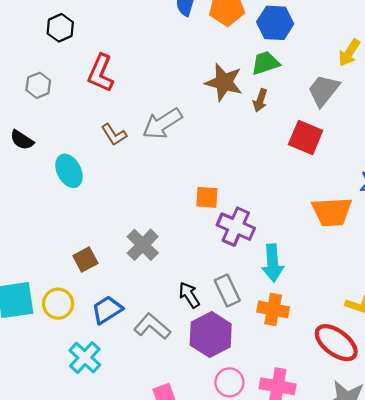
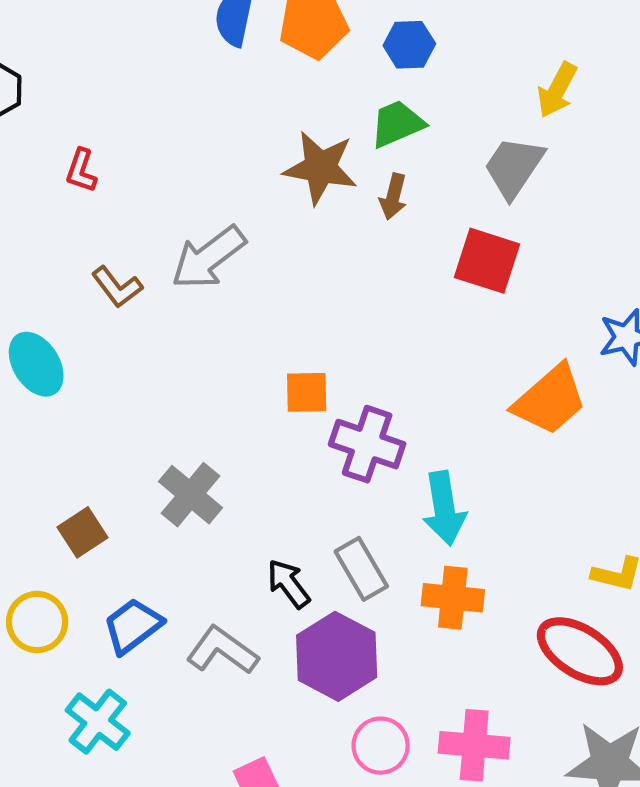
blue hexagon: (275, 23) -> (409, 45), size x0.7
red L-shape: (101, 73) -> (81, 171), size x0.6
orange trapezoid: (332, 212) -> (550, 400), turned -33

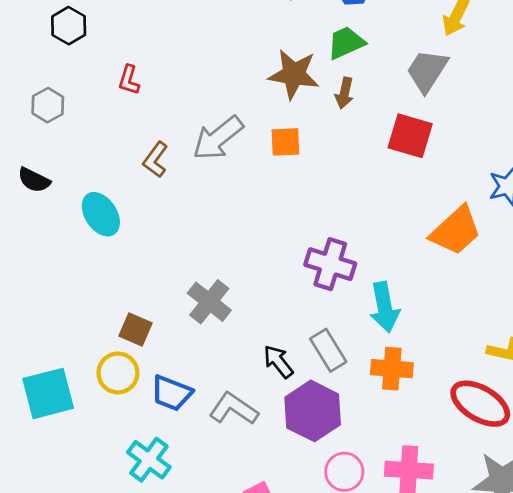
brown L-shape: (117, 287) -> (155, 160), turned 75
orange square: (307, 392) -> (285, 142), moved
brown square: (82, 532) -> (135, 329), turned -32
yellow circle: (37, 622) -> (118, 373), moved
blue trapezoid: (133, 626) -> (172, 393), turned -120

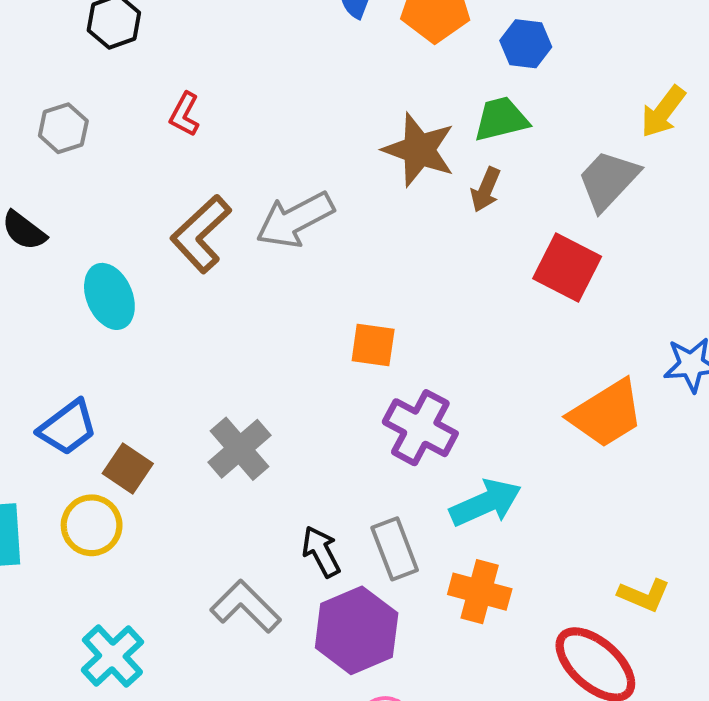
orange square: (285, 142) -> (373, 345), moved
brown L-shape: (155, 160) -> (201, 234), size x1.5
cyan arrow: (384, 307) -> (486, 503), turned -114
blue trapezoid: (172, 393) -> (68, 428), moved, turned -69

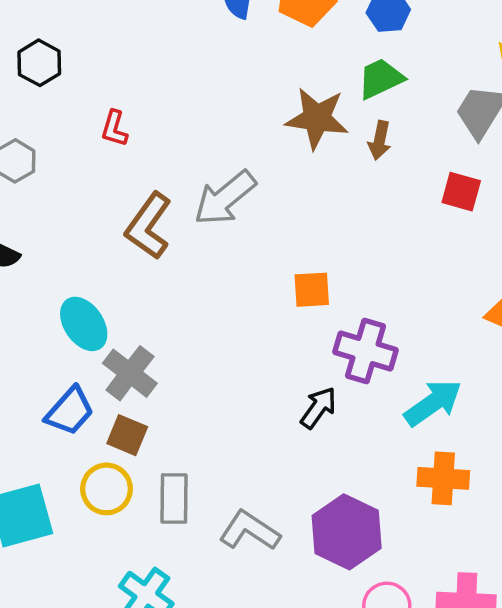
red square: (567, 267) -> (461, 192), size x0.7
cyan ellipse: (109, 296) -> (84, 324), moved
gray cross: (240, 449) -> (130, 373), moved
gray rectangle: (395, 549) -> (174, 498), moved, turned 33
black arrow: (321, 552) -> (318, 408), moved, turned 75

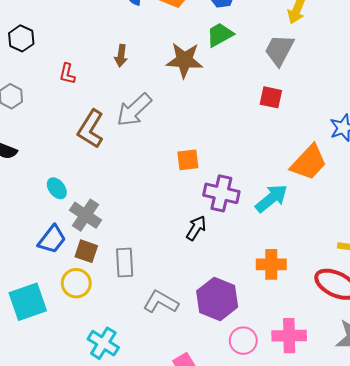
brown arrow: (380, 140) -> (121, 56), moved
cyan ellipse: (84, 324) -> (57, 188), size x0.7
cyan arrow: (433, 403) -> (271, 198), moved
gray rectangle: (174, 498) -> (125, 263), moved

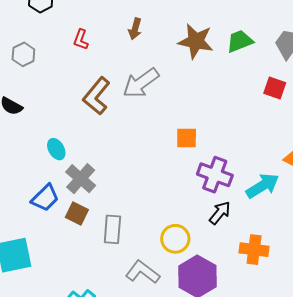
green trapezoid: (220, 35) -> (240, 41), moved
black arrow: (196, 228) -> (220, 213), moved
yellow circle: (76, 283) -> (175, 239), moved

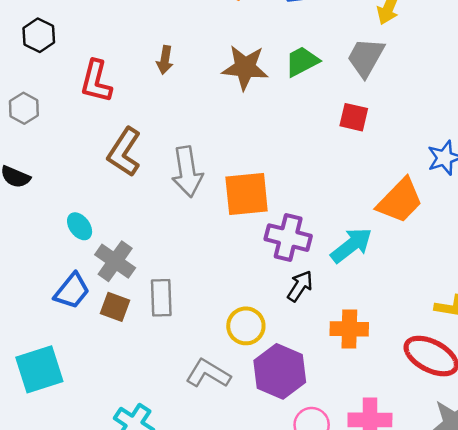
red L-shape: (81, 40) -> (96, 81), size x1.6
gray arrow: (141, 83) -> (187, 172), moved, turned -57
orange square: (187, 138) -> (247, 194), size x1.6
gray rectangle: (112, 229) -> (161, 298), moved

